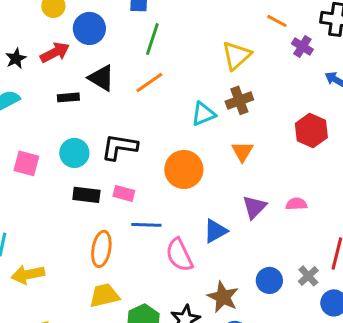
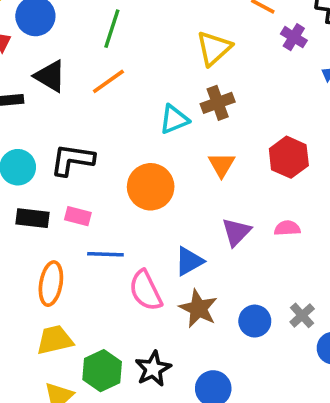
red hexagon: (311, 130) -> (289, 157), moved
brown star: (223, 297) -> (198, 309), moved

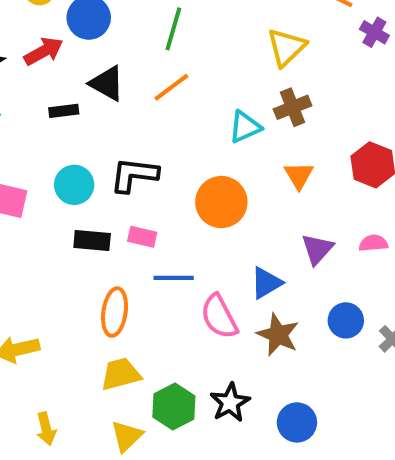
blue circle: (255, 321) -> (346, 320), moved

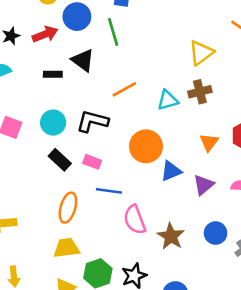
green line: (173, 29) -> (113, 32), moved, turned -40
orange line: (171, 87) -> (124, 89), moved
orange triangle: (299, 175) -> (209, 142), moved
black rectangle: (92, 240) -> (60, 160), turned 30
blue triangle: (266, 283) -> (171, 171), moved

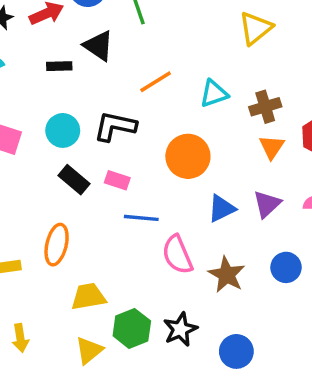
brown cross: (200, 92) -> (265, 107), moved
blue triangle: (171, 171) -> (222, 208), moved
orange ellipse: (68, 208) -> (57, 245), moved

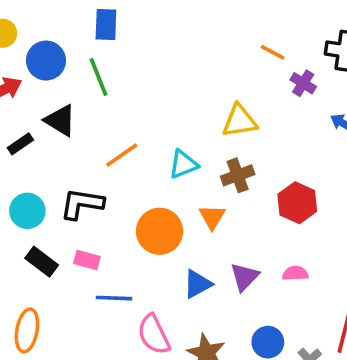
yellow triangle: (256, 28) -> (240, 121), moved, turned 33
black rectangle: (59, 66) -> (20, 144), turned -30
orange triangle: (272, 147) -> (212, 217), moved

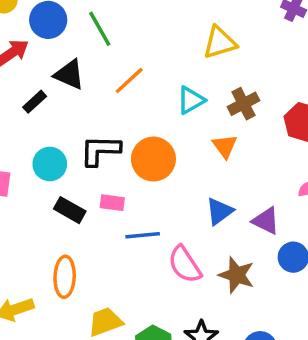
yellow triangle: (240, 121) -> (220, 43), moved
orange line: (122, 155) -> (129, 81), moved
orange circle: (160, 231) -> (153, 159), moved
purple triangle: (245, 277) -> (266, 221), moved, turned -40

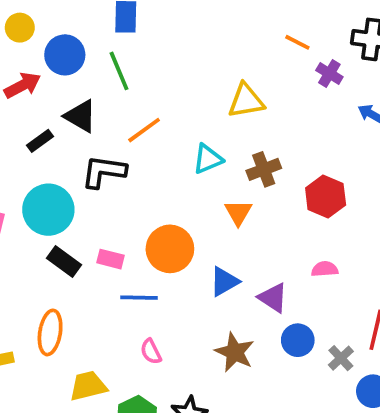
black L-shape: (100, 150) -> (104, 172), moved
orange circle: (153, 159) -> (170, 249), moved
cyan circle: (50, 164) -> (48, 210), size x1.4
pink semicircle: (185, 264) -> (151, 352), moved, size x0.6

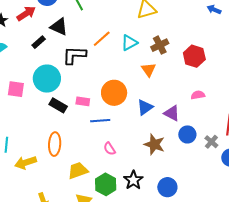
orange line: (144, 130) -> (102, 39), moved

